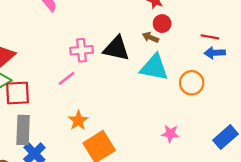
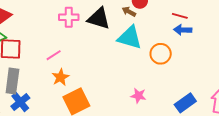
pink line: (66, 78) -> (54, 55), moved

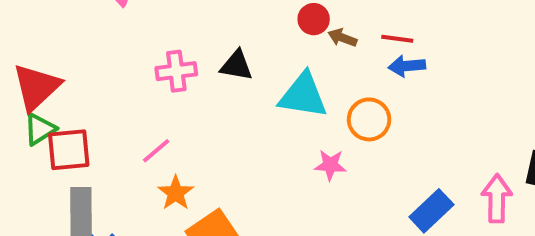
brown arrow: (129, 12) -> (342, 38), moved
black triangle: (99, 18) -> (236, 65), size x0.7
pink star: (138, 96) -> (330, 165), moved

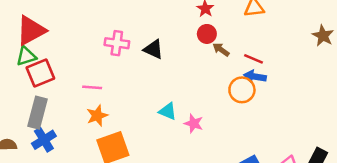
cyan triangle: (303, 95) -> (168, 111), moved, size x0.6
orange circle: (369, 119) -> (242, 90), moved
red square: (69, 150) -> (40, 73), turned -32
pink line: (156, 151) -> (92, 87), turned 30

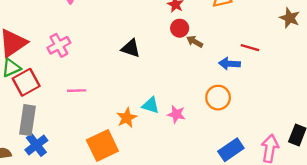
pink cross: (117, 43) -> (59, 45), moved, turned -30
red line: (254, 59) -> (250, 48), moved
orange circle: (242, 90) -> (218, 98), moved
orange star: (97, 116) -> (127, 118), moved

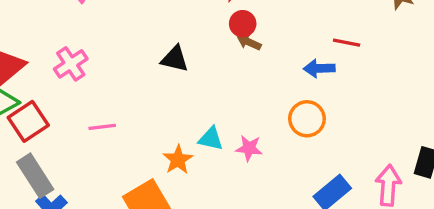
brown arrow: (195, 42) -> (249, 42), moved
gray rectangle: (28, 120) -> (35, 176), turned -36

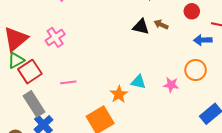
red circle: (243, 24) -> (192, 11), moved
black triangle: (175, 59) -> (141, 27), moved
pink line: (102, 127) -> (68, 82), moved
pink star: (249, 148) -> (171, 85), moved

